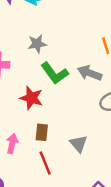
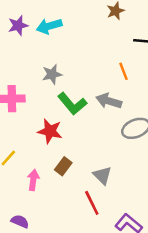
brown rectangle: (42, 132) -> (63, 166), turned 35
red line: (45, 163) -> (92, 203), moved

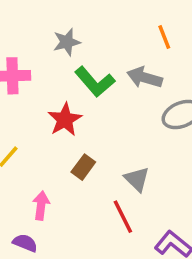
red star: (50, 131) -> (65, 120), turned 30
pink arrow: (33, 180) -> (41, 206), moved

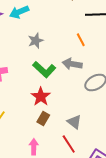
gray star: (67, 42) -> (36, 41), moved
red star: (65, 120) -> (41, 97), moved
pink arrow: (41, 206) -> (34, 147), moved

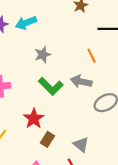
red star: (41, 97) -> (34, 119), moved

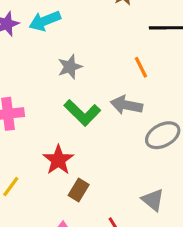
gray triangle: (81, 144) -> (153, 200), moved

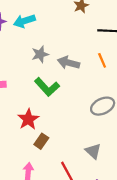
orange line: (141, 67) -> (102, 60), moved
gray arrow: (126, 105) -> (69, 63), moved

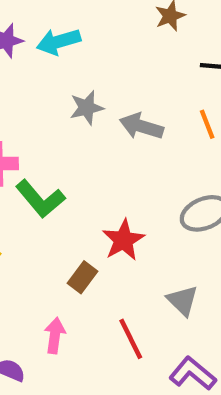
green L-shape: (47, 87) -> (40, 199), moved
red star: (28, 119) -> (123, 240), moved

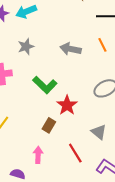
gray star: (87, 108) -> (26, 47), moved
green L-shape: (40, 199) -> (45, 85), moved

